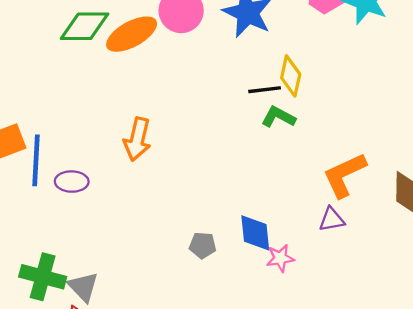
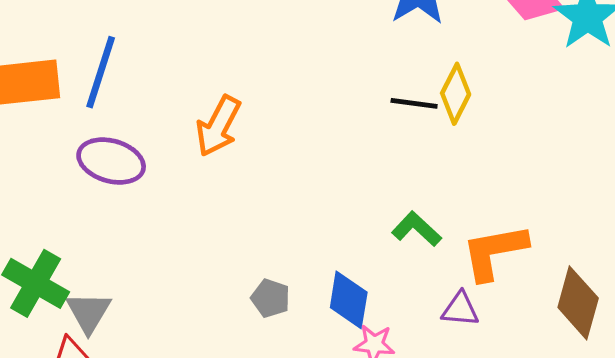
green L-shape: (278, 117) -> (417, 229), moved
blue line: (36, 160) -> (101, 72), moved
purple ellipse: (72, 182) -> (111, 161), size x1.4

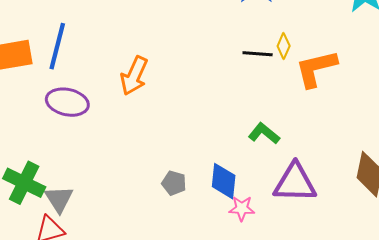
yellow diamond: (456, 94) -> (284, 46), size x0.7
orange L-shape: (494, 252) -> (316, 68), moved
purple triangle: (460, 309) -> (295, 183), size x1.8

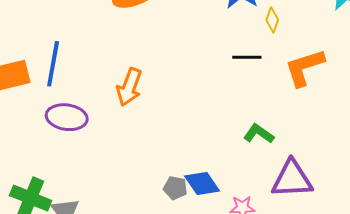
yellow diamond: (284, 46) -> (272, 20), moved
blue diamond: (224, 181) -> (202, 184), moved, turned -36

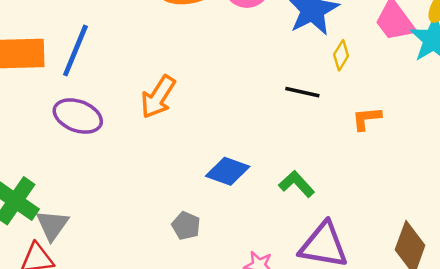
orange L-shape: (305, 67) -> (367, 119), size x0.6
blue diamond: (202, 184) -> (228, 171), moved, turned -48

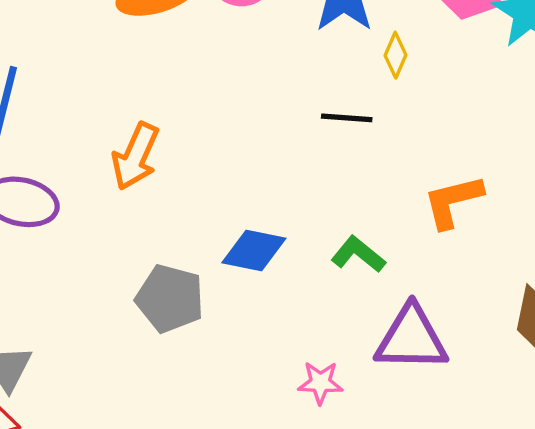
orange L-shape: (367, 119) -> (453, 201), moved, size x1.4
gray pentagon: (186, 226) -> (170, 298), moved, size x1.6

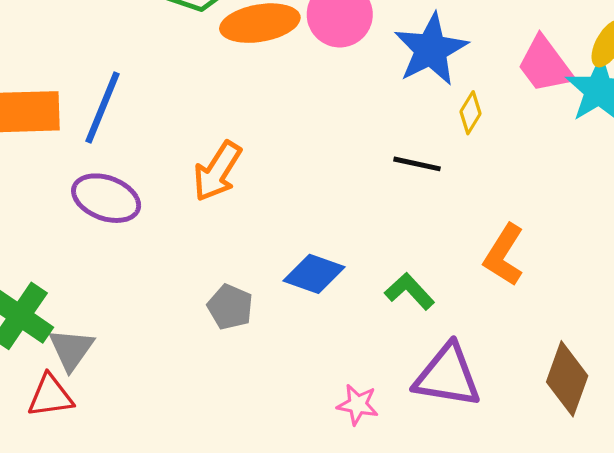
orange L-shape: (453, 201) -> (504, 255), turned -52
gray pentagon: (170, 298) -> (230, 307), size x0.7

